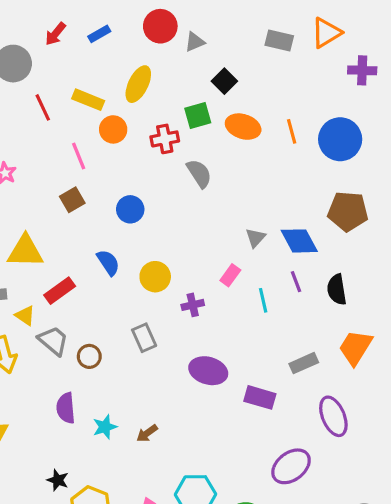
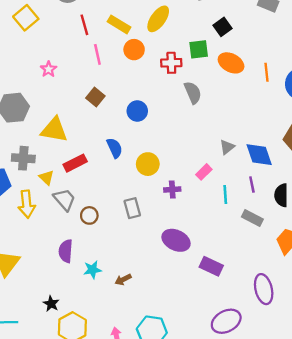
pink line: (79, 156) -> (97, 54), moved
brown square: (72, 200) -> (95, 97), turned -30
gray rectangle: (304, 363) -> (252, 218), moved, turned 42

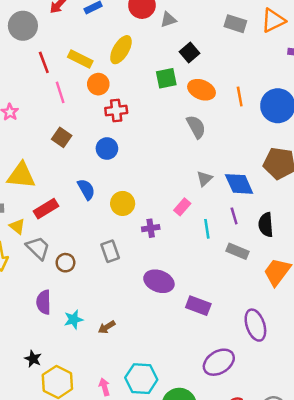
red cross: (171, 63) -> (116, 111), moved
gray semicircle: (193, 93) -> (196, 127), moved

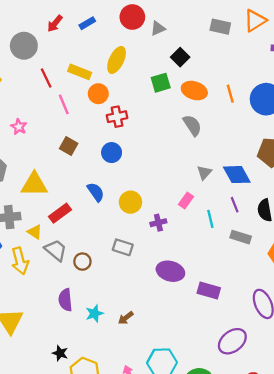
gray rectangle: (110, 251) -> (123, 247), turned -48

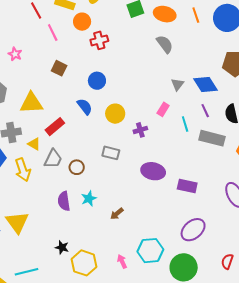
blue circle: (112, 153) -> (97, 81), moved
gray rectangle: (241, 237) -> (212, 138), size x1.4
gray trapezoid: (56, 250) -> (53, 159), turned 80
cyan star: (94, 314) -> (89, 199), moved
purple ellipse: (232, 341) -> (193, 230), moved

